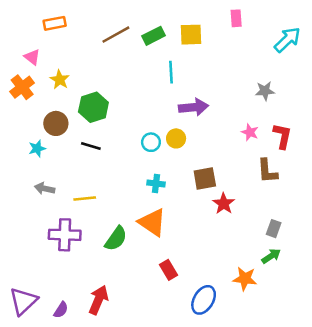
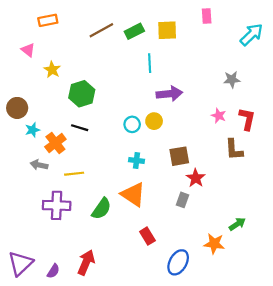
orange cross: (22, 87) -> (55, 143), moved
brown circle: (56, 123) -> (17, 108), moved
gray rectangle: (274, 229) -> (182, 200), moved

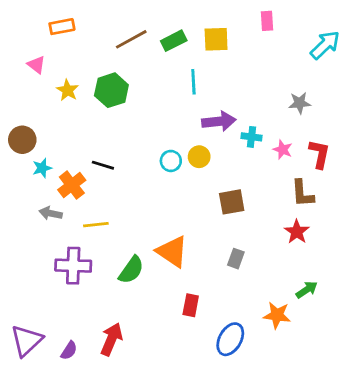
green hexagon: (82, 94) -> (111, 90), moved
cyan cross: (136, 161) -> (251, 137), moved
red star: (196, 178) -> (297, 232), moved
red rectangle: (147, 236) -> (191, 305), turned 42

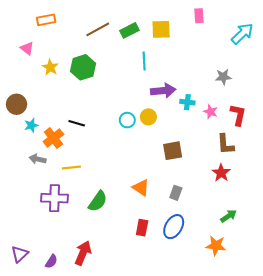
orange triangle: (172, 251) -> (141, 188), moved, size x0.7
orange star: (277, 315) -> (216, 246), moved
blue ellipse: (230, 339) -> (174, 227), moved
purple triangle: (27, 341) -> (20, 254), size x0.7

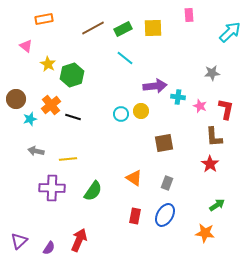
cyan line: (144, 61) -> (125, 58), moved, turned -48
green hexagon: (83, 67) -> (72, 75), moved
orange cross: (53, 138) -> (51, 105), moved

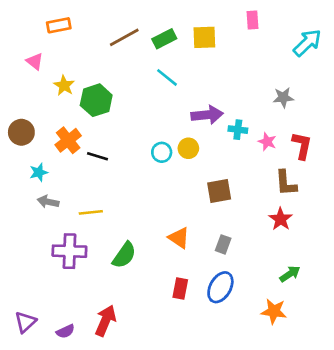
cyan star: (30, 119) -> (39, 172), moved
purple semicircle: (49, 248) -> (65, 331), turned 32

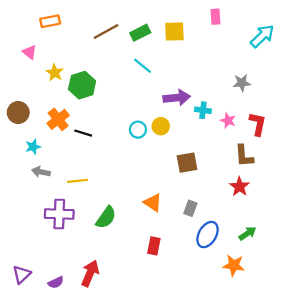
blue ellipse: (220, 287) -> (208, 235), moved

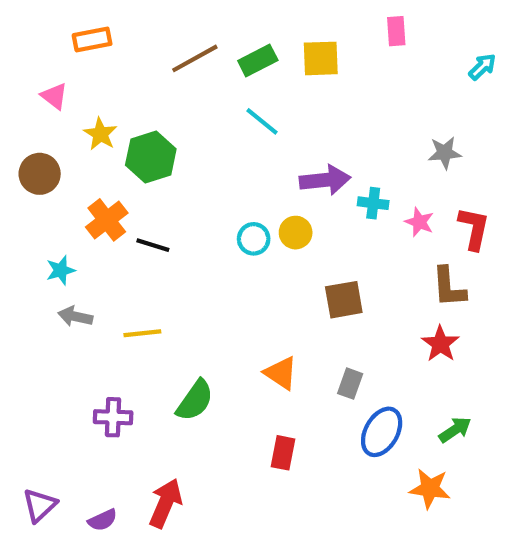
cyan arrow: (262, 36) -> (482, 67), size x0.6
brown circle: (18, 113) -> (40, 174), moved
purple cross: (59, 214) -> (113, 417), moved, size x0.7

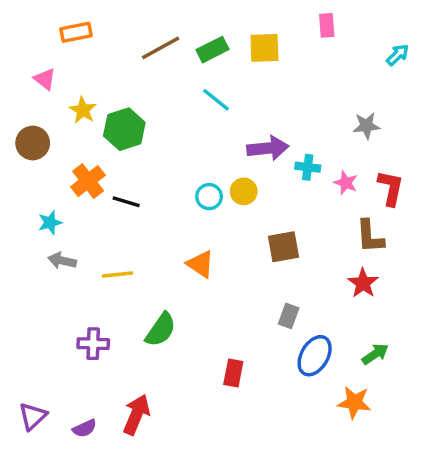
orange triangle: (281, 373) -> (200, 264), moved

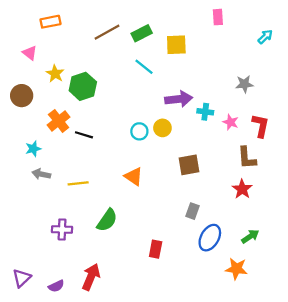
yellow square: (264, 48) -> (176, 45), moved

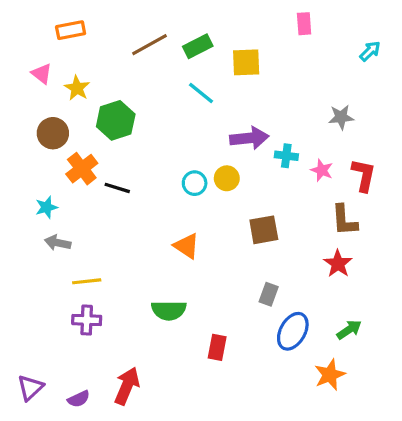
yellow star: (55, 74) -> (77, 88), moved
brown circle: (22, 96) -> (53, 133), moved
yellow line: (78, 183) -> (87, 281), moved
green semicircle: (107, 220) -> (169, 310), moved, turned 55
orange star: (236, 269) -> (330, 375), turned -30

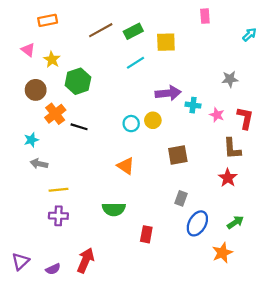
cyan line: (201, 93) -> (136, 63), turned -72

